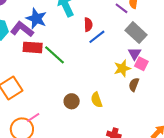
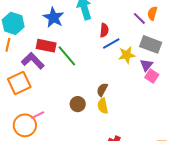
purple L-shape: (22, 29) -> (33, 61), moved
gray rectangle: (136, 33) -> (151, 44), turned -30
yellow star: (122, 68) -> (127, 55), moved
brown semicircle: (134, 85) -> (102, 90), moved

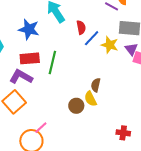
yellow star: (127, 55) -> (110, 45), turned -30
green line: (67, 56) -> (52, 62), turned 70
yellow semicircle: (103, 106) -> (90, 99), moved

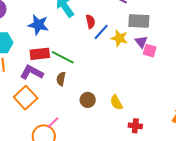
green line: (52, 62) -> (63, 57), turned -75
brown semicircle: (96, 85) -> (61, 79), moved
yellow semicircle: (90, 99) -> (116, 102), moved

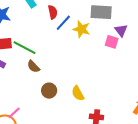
purple triangle: (141, 42) -> (121, 30), moved
brown semicircle: (61, 79) -> (33, 67), moved, turned -56

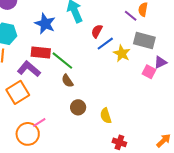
red semicircle: (53, 12) -> (97, 31), turned -152
purple triangle: (121, 30) -> (160, 62), turned 32

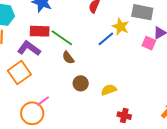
blue line: (105, 44) -> (106, 39), moved
yellow semicircle: (106, 116) -> (109, 90), turned 91

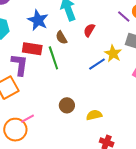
green line: (62, 38) -> (53, 58), turned 30
purple L-shape: (29, 48) -> (20, 65), turned 55
brown semicircle: (68, 58) -> (61, 38), moved

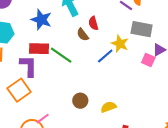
red semicircle: (89, 30) -> (93, 23), turned -40
brown semicircle: (61, 38) -> (83, 35), moved
green line: (53, 58) -> (61, 55), turned -30

